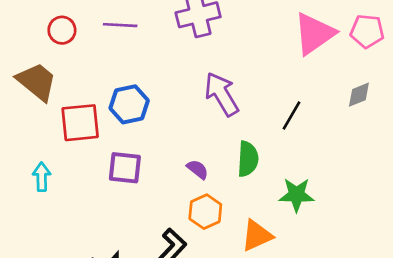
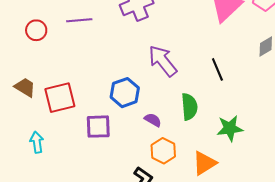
brown trapezoid: (37, 82) -> (25, 87), moved, size x0.7
blue hexagon: (129, 104) -> (125, 93), moved
black line: (292, 115) -> (217, 69), turned -45

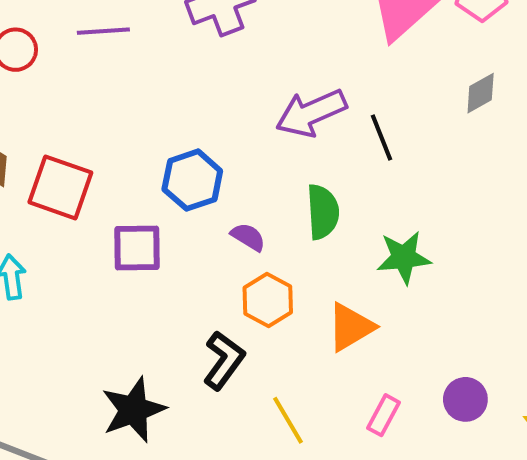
purple arrow: (163, 61) -> (311, 113), moved, turned -76
red square: (60, 98) -> (60, 187), turned 32

